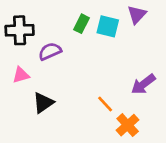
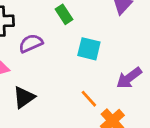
green rectangle: (81, 24) -> (64, 14), turned -60
cyan square: (108, 26) -> (89, 49), moved

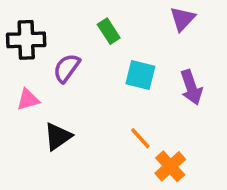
purple semicircle: (31, 43) -> (67, 68), turned -30
purple arrow: (129, 78) -> (191, 87), moved, turned -72

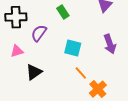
cyan square: (140, 75) -> (73, 48), moved

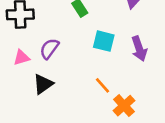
purple semicircle: (39, 33) -> (49, 49), moved
cyan square: (73, 48) -> (104, 41), moved

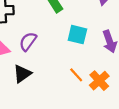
orange cross: (124, 106) -> (99, 81), moved

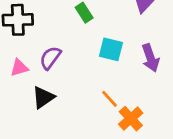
orange cross: (99, 81) -> (131, 119), moved

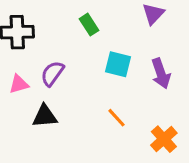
black triangle: (43, 97) -> (45, 116), turned 30
orange cross: (131, 119) -> (164, 139), moved

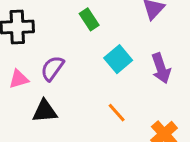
cyan square: (118, 64) -> (118, 59), turned 36

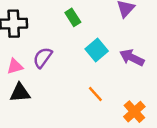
purple arrow: (161, 68) -> (132, 58), turned 135
black triangle: (45, 111) -> (20, 93), moved

